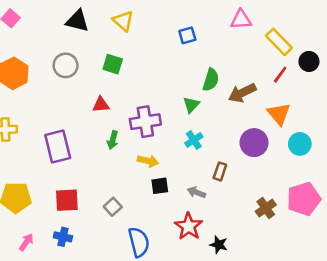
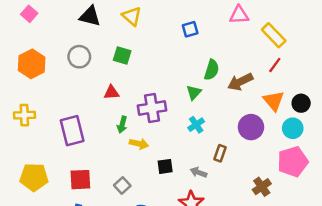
black circle: (309, 61) -> (301, 103), moved
yellow arrow: (148, 161) -> (139, 144), moved
pink pentagon: (304, 199) -> (293, 162), moved

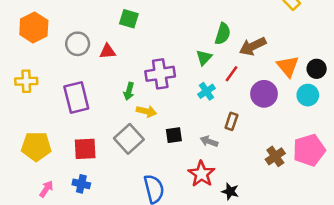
gray circle: (79, 57) -> (78, 44), moved
red line: (275, 65) -> (231, 74), moved
red triangle: (111, 92) -> (108, 51), moved
pink pentagon: (293, 162) -> (309, 150), moved
gray square: (122, 185) -> (129, 139), moved, size x1.6

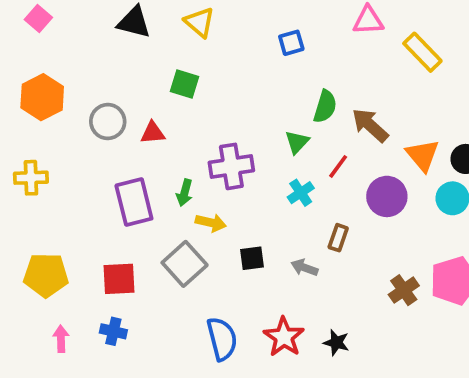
brown arrow: (253, 46) -> (370, 125), turned 68
purple rectangle: (76, 98) -> (134, 202), moved
red star: (201, 174) -> (284, 337), moved
pink arrow: (46, 189) -> (61, 339), turned -36

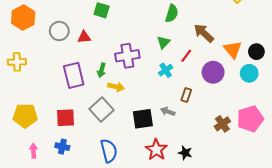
green semicircle: (325, 107) -> (172, 13), moved
black square: (252, 258) -> (143, 119), moved, size x1.5
blue semicircle: (222, 339) -> (109, 151), moved

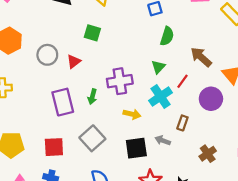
red triangle: (84, 37) -> (74, 61), turned -32
cyan cross: (166, 70) -> (160, 97), size x1.5
yellow arrow: (116, 87) -> (132, 114), moved
brown cross: (222, 124) -> (208, 154), moved

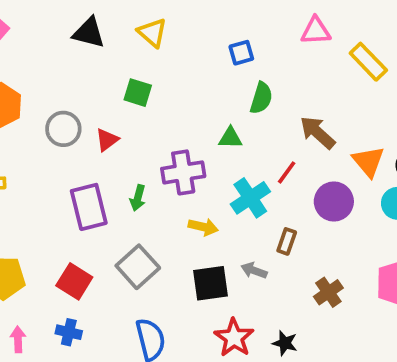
green triangle: (158, 67) -> (230, 138), moved, turned 48
red square: (54, 147) -> (74, 281), turned 35

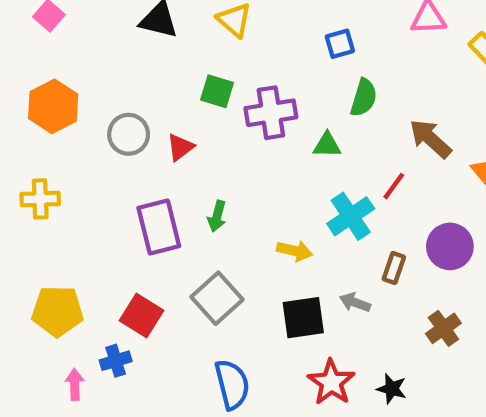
purple cross: (183, 172) -> (271, 113), moved
purple circle: (334, 201) -> (450, 246), moved
blue cross: (69, 332) -> (116, 361), moved, turned -30

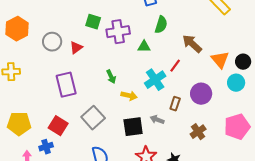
green arrow: (217, 216) -> (111, 77), moved, turned -40

